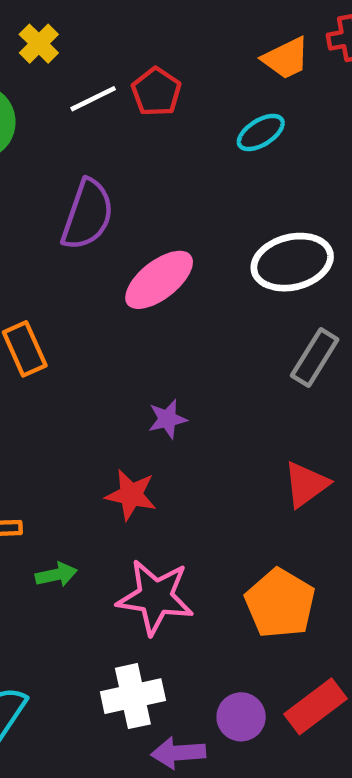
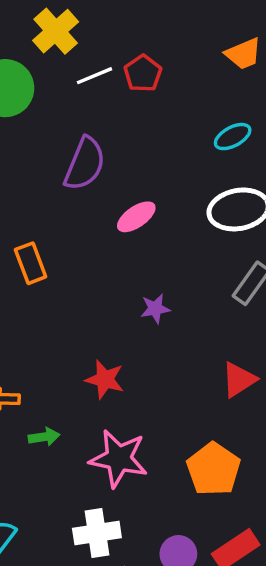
yellow cross: (39, 44) -> (56, 31), size x1.5
cyan ellipse: (261, 132) -> (233, 137), moved
pink ellipse: (159, 280) -> (136, 217), size x0.7
purple star: (167, 419) -> (155, 309), moved

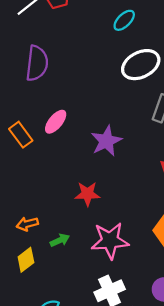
pink ellipse: (136, 217) -> (56, 122), moved
purple star: (155, 309) -> (106, 141), size x1.6

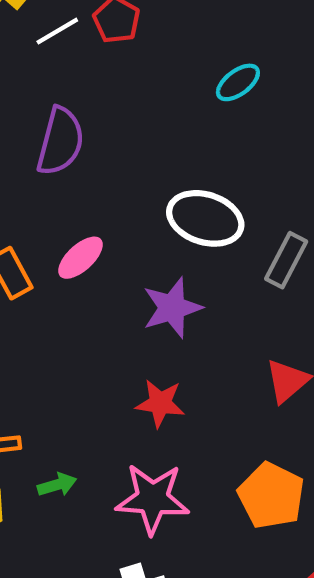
white ellipse: (141, 65) -> (205, 218), moved, turned 36
red star: (87, 194) -> (160, 403), moved

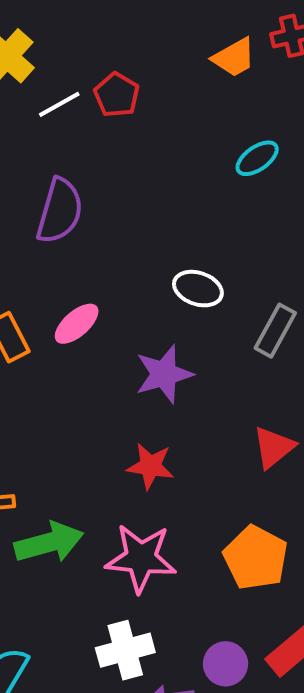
cyan ellipse: (238, 82) -> (257, 158), moved
white ellipse: (205, 218) -> (198, 289), size x0.7
green arrow: (57, 485) -> (49, 543), size x1.8

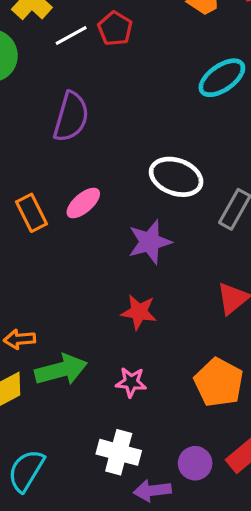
cyan ellipse: (257, 158) -> (222, 78), size x1.4
white ellipse: (198, 289) -> (176, 177), size x1.4
pink star: (141, 558) -> (131, 382), size x0.6
white cross: (125, 650) -> (119, 452), turned 30

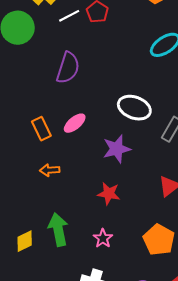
orange arrow: (19, 339) -> (50, 170), moved
green arrow: (61, 370) -> (58, 230), turned -88
pink star: (131, 382) -> (103, 238), turned 30

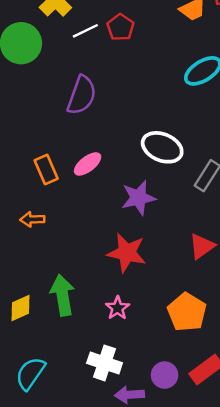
orange arrow: (50, 170) -> (32, 219), moved
red star: (109, 194) -> (127, 253), size x1.4

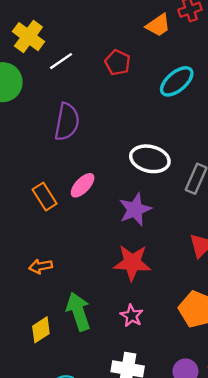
red pentagon: (120, 27) -> (118, 63), moved
orange arrow: (32, 219) -> (41, 266), moved

